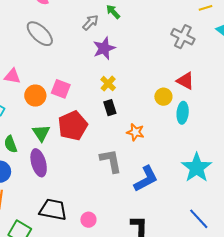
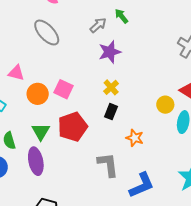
black rectangle: (110, 108) -> (111, 112), turned 35

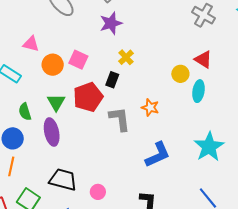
purple star: (110, 52) -> (111, 23), moved
black rectangle: (111, 112) -> (112, 80), moved
gray L-shape: (108, 165) -> (120, 119), moved

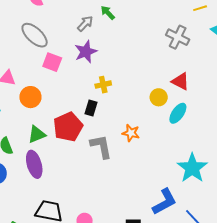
yellow cross: (126, 57) -> (103, 85), turned 35
pink square: (78, 60) -> (52, 62), moved
cyan ellipse: (199, 91) -> (178, 113), turned 30
green triangle: (56, 102) -> (37, 134), turned 42
blue L-shape: (158, 155) -> (165, 202), moved

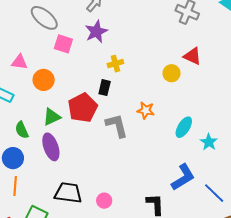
cyan ellipse: (178, 113) -> (184, 127), moved
cyan star: (192, 168) -> (209, 142), size x0.6

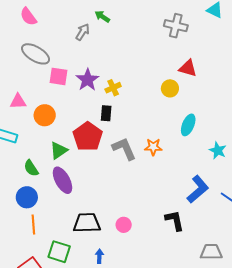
purple star: (96, 32) -> (87, 80), moved
orange star: (146, 110) -> (153, 147), moved
cyan ellipse: (184, 127) -> (188, 125), moved

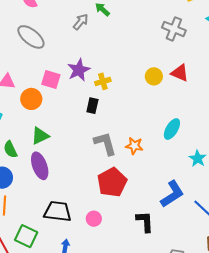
pink square: (59, 76) -> (51, 80), moved
yellow circle: (170, 88) -> (154, 76), moved
red pentagon: (88, 137) -> (112, 182), moved

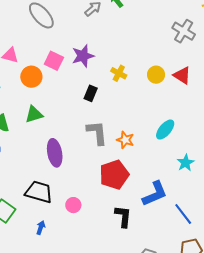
yellow cross: (103, 81) -> (119, 73), moved, turned 35
purple ellipse: (40, 166) -> (55, 153), moved
red pentagon: (112, 182) -> (114, 175), moved

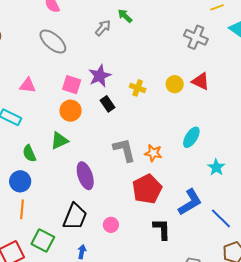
orange circle: (31, 77) -> (71, 111), moved
black rectangle: (91, 93) -> (108, 104), moved, turned -49
black trapezoid: (39, 192) -> (75, 217), turned 104

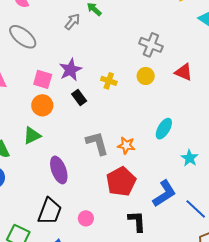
gray cross: (196, 37) -> (151, 45), moved
red triangle: (201, 81) -> (184, 72), moved

